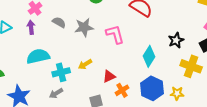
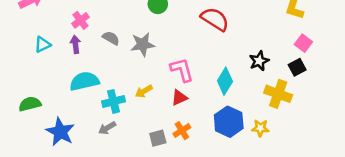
pink L-shape: (115, 34) -> (182, 70), moved
red triangle: (109, 76) -> (179, 98), moved
orange cross: (122, 90) -> (182, 131), moved

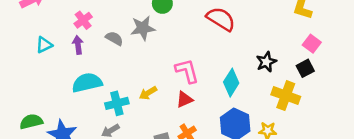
gray star: (143, 44) -> (143, 28), moved
green semicircle: (30, 104) -> (31, 122), moved

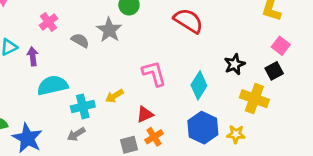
gray star: (143, 28) -> (109, 30), turned -30
purple arrow: (78, 45) -> (33, 56), moved
red triangle: (184, 99) -> (145, 114), moved

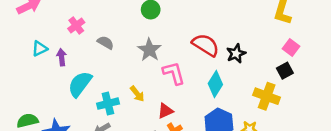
red semicircle: (188, 21) -> (206, 45), moved
gray star: (109, 30) -> (149, 50), moved
black star: (235, 64) -> (236, 54), moved
cyan semicircle: (52, 85) -> (80, 84), turned -40
yellow arrow: (114, 96) -> (137, 94), turned -98

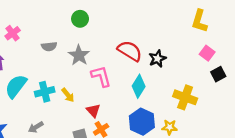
gray semicircle: (106, 43) -> (49, 46), moved, turned 144
black square: (285, 71) -> (218, 74), moved
cyan cross: (108, 104) -> (45, 92), moved
red triangle: (165, 111) -> (93, 111), turned -48

